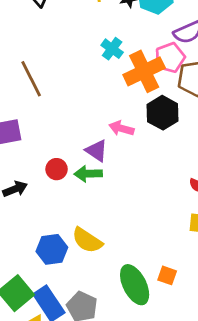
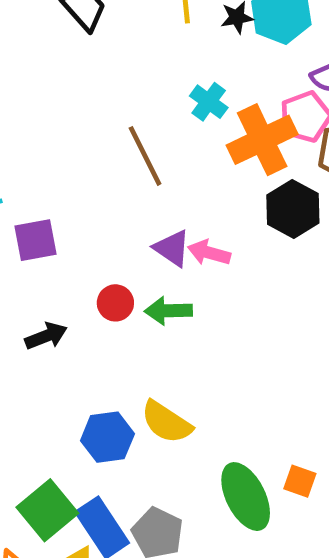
brown line: (31, 79) -> (145, 156), moved
pink arrow: (121, 128) -> (209, 253), moved
purple triangle: (96, 151) -> (172, 248), moved

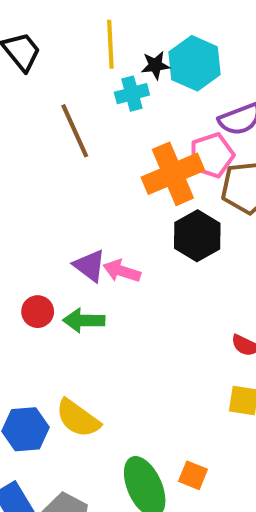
cyan cross: (209, 102) -> (132, 94), moved, turned 36
brown line: (145, 156) -> (75, 131), moved

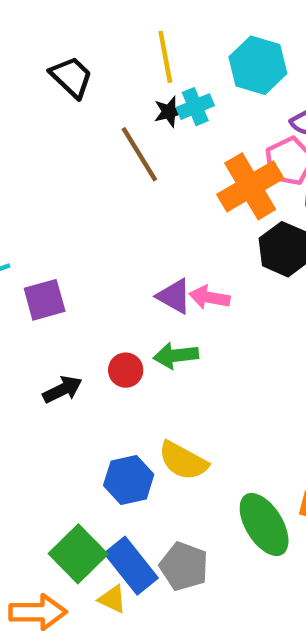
black star: (155, 65) -> (169, 112), moved
red circle: (38, 312) -> (126, 370), moved

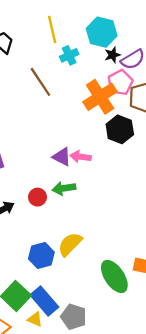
black star: (169, 112) -> (113, 55), moved
yellow semicircle: (183, 461) -> (70, 244), turned 108
gray pentagon: (184, 566) -> (74, 317), moved

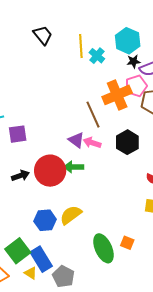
yellow line: (52, 30) -> (81, 46), moved
cyan cross: (69, 55) -> (97, 56), turned -35
brown line: (40, 82) -> (93, 115), moved
black hexagon: (120, 129) -> (127, 142), moved
red circle: (37, 197) -> (50, 171), size x2.0

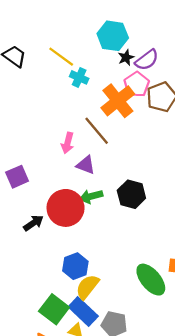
yellow line: (81, 46) -> (61, 57), turned -35
cyan cross: (97, 56) -> (79, 77), moved
black hexagon: (127, 142) -> (131, 194), moved
pink arrow: (92, 143) -> (68, 143), moved, turned -78
yellow semicircle: (71, 215) -> (87, 287), moved

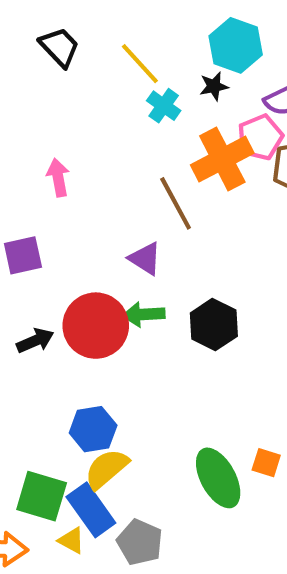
black star: (126, 57) -> (214, 86), moved
pink arrow: (68, 143) -> (58, 178), moved, turned 144
green square: (54, 309) -> (42, 496), turned -32

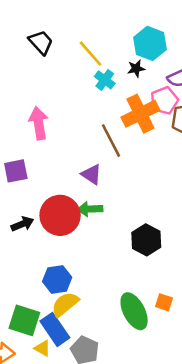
pink arrow: (58, 178) -> (39, 123), size x1.4
black hexagon: (214, 325) -> (146, 240), moved

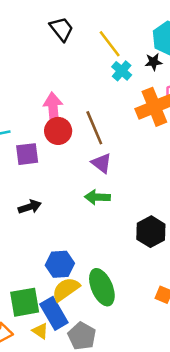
brown line: (111, 141) -> (94, 128), moved
red circle: (60, 215) -> (58, 131), moved, size x0.7
green ellipse: (134, 311) -> (102, 287), moved
green square: (24, 320) -> (25, 302), turned -32

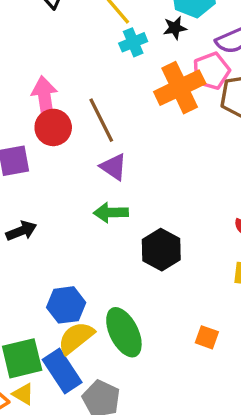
cyan cross: (122, 71) -> (133, 42), turned 30
black hexagon: (151, 232) -> (161, 250), moved
yellow triangle: (40, 331) -> (23, 394), moved

